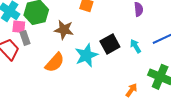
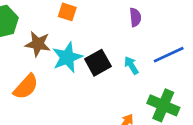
cyan star: (86, 55) -> (67, 57), moved

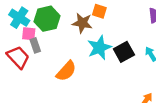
brown star: (38, 44) -> (82, 23), moved

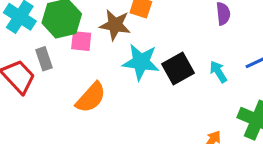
pink square: (29, 34) -> (81, 41), moved
cyan star: (99, 48) -> (141, 62), turned 30

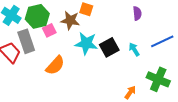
pink square: (81, 41) -> (49, 30), turned -32
gray rectangle: (44, 59) -> (26, 41), size x1.6

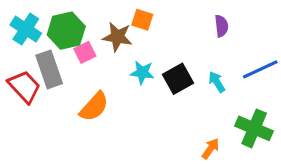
cyan star: (86, 43) -> (142, 73), size x0.7

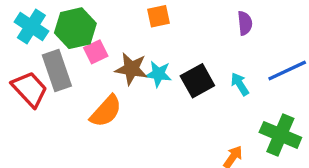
orange square: (142, 20) -> (158, 16), turned -30
brown star: (117, 37) -> (131, 69), moved

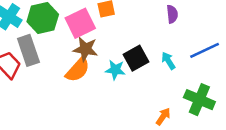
pink square: (96, 52) -> (80, 23), moved, size x1.6
cyan star: (158, 74) -> (115, 70), moved
orange semicircle: (106, 111) -> (78, 70), moved

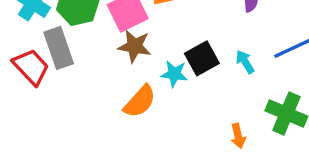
orange semicircle: (78, 70) -> (140, 101), moved
orange arrow: (163, 116) -> (238, 136), turned 132

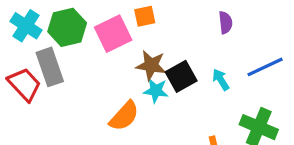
brown star: (135, 46) -> (151, 65), moved

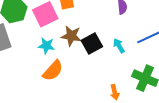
cyan star: (156, 91) -> (46, 46), moved

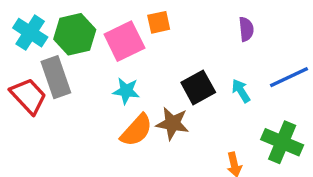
brown star: (71, 36) -> (172, 123), moved

